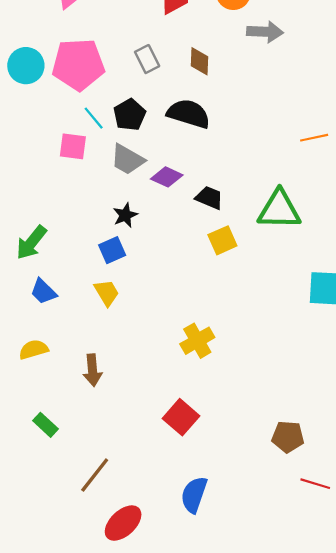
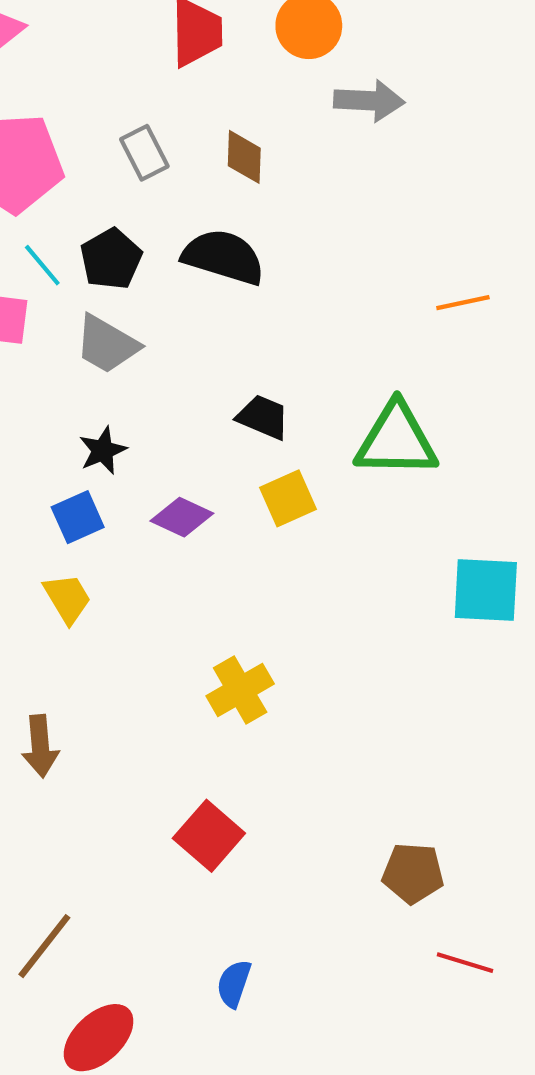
purple diamond: (167, 177) -> (182, 517), moved
blue semicircle: (194, 495) -> (234, 984), size x0.7

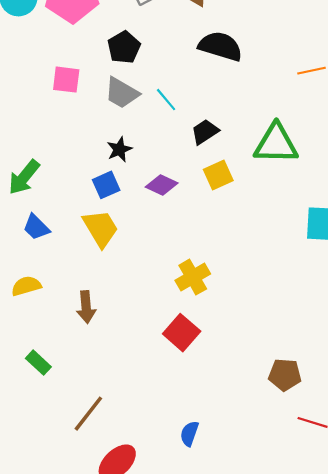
black semicircle: (223, 257) -> (220, 46), moved
cyan line: (42, 265) -> (166, 100), moved
black trapezoid: (263, 417) -> (205, 132), turned -56
yellow trapezoid: (67, 598) -> (101, 228), size x1.4
red square: (209, 836) -> (182, 333), moved

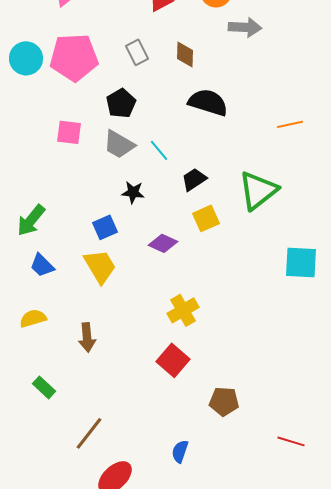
green triangle: (276, 144) -> (258, 190), turned -39
black star: (119, 149) -> (133, 192), moved, turned 30
purple diamond: (162, 185) -> (163, 243), moved
brown pentagon: (285, 375) -> (224, 401), moved

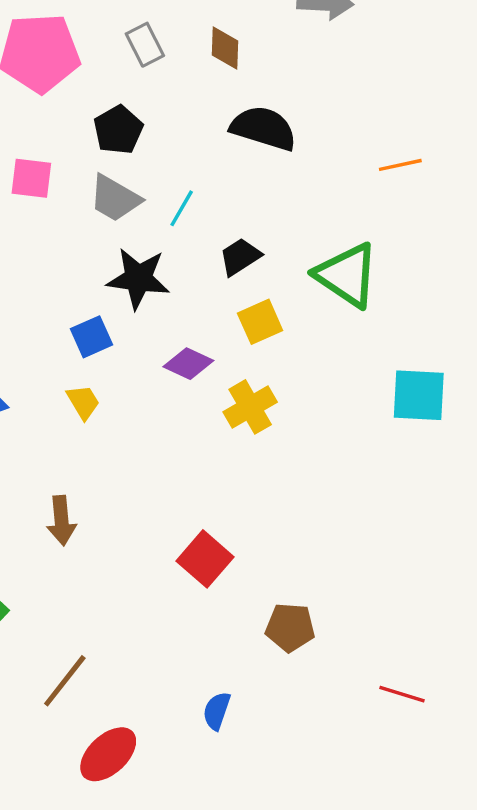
cyan line: (159, 150) -> (182, 208), turned 70
green triangle: (258, 190) -> (347, 275), turned -48
black star: (133, 192) -> (138, 278), size x1.6
yellow trapezoid: (100, 266) -> (83, 402), size x0.6
yellow cross: (183, 310) -> (250, 407), moved

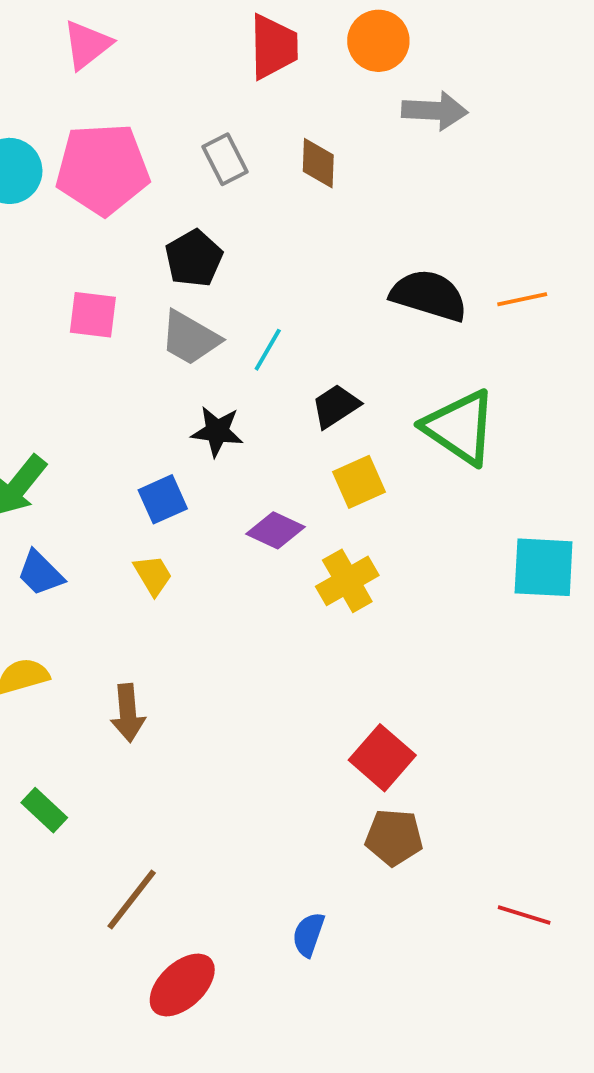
black semicircle: (263, 128) -> (429, 295), moved
black star: (138, 278) -> (217, 431), size x0.7
red square: (205, 559) -> (382, 758), moved

